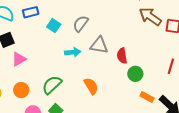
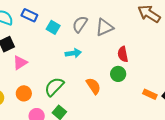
blue rectangle: (31, 12) -> (29, 15), turned 42
gray triangle: (99, 45) -> (104, 27), moved, turned -30
green circle: (135, 74) -> (118, 74), moved

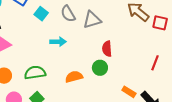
gray semicircle: (80, 24) -> (68, 14), turned -72
orange semicircle: (93, 86) -> (74, 77), turned -78
green semicircle: (54, 87) -> (35, 73), turned 30

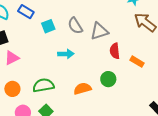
cyan square: (41, 14) -> (48, 26), turned 32
red semicircle: (107, 49) -> (115, 51), moved
orange rectangle: (129, 92) -> (137, 62), moved

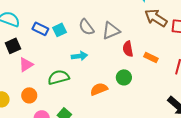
blue rectangle: (26, 12) -> (40, 29), moved
green semicircle: (43, 85) -> (59, 77), moved

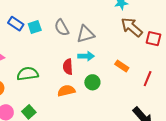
red semicircle: (128, 49) -> (68, 67), moved
cyan arrow: (79, 56) -> (86, 56), moved

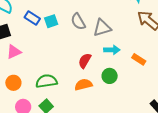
cyan arrow: (86, 56) -> (112, 50), moved
red semicircle: (68, 67) -> (85, 61), turned 35
green semicircle: (28, 74) -> (46, 81), moved

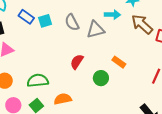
cyan arrow: (112, 50) -> (112, 15), moved
orange rectangle: (139, 59) -> (119, 62), moved
orange semicircle: (83, 85) -> (63, 99), moved

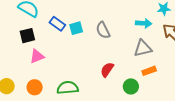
gray triangle: (96, 30) -> (143, 48), moved
orange rectangle: (119, 62) -> (149, 71), turned -56

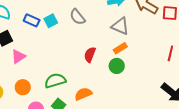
gray triangle: (143, 48) -> (120, 26), turned 48
orange rectangle: (149, 71) -> (120, 48), moved

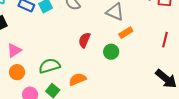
orange rectangle: (120, 48) -> (126, 33), moved
pink triangle: (18, 57) -> (14, 50), moved

